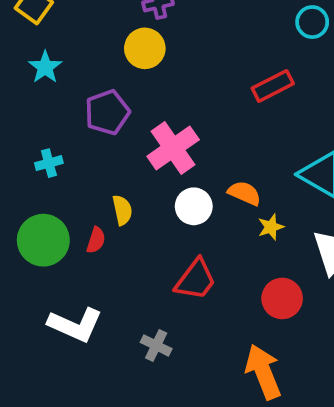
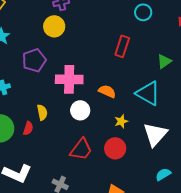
red rectangle: (273, 86) -> (122, 46), turned -45
pink cross: (173, 148) -> (69, 79), turned 36
orange semicircle: (244, 193) -> (107, 91), moved
red circle: (282, 298) -> (115, 148), moved

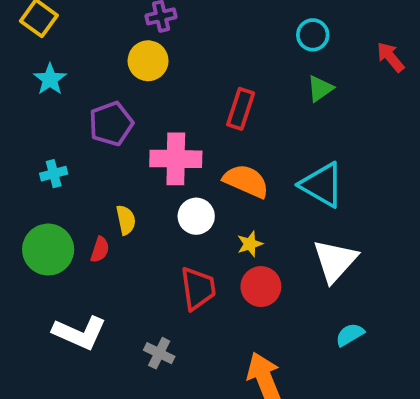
red rectangle: (122, 46) -> (241, 109), moved
green triangle: (164, 61) -> (320, 89), moved
orange semicircle: (107, 91) -> (246, 181), size x1.4
yellow star: (121, 121) -> (250, 244), moved
red trapezoid: (81, 149) -> (198, 288), turned -45

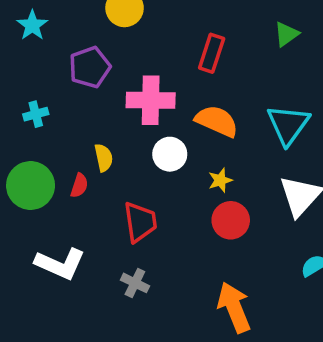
cyan triangle: (322, 185) -> (288, 125), turned 36
red trapezoid: (198, 288) -> (140, 222), moved

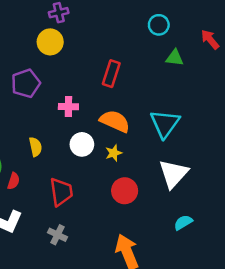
green triangle: (286, 34) -> (175, 58), moved, turned 42
pink cross: (151, 100) -> (68, 107), size x0.6
yellow star: (220, 180) -> (114, 153), moved
red semicircle: (79, 185) -> (14, 181), moved

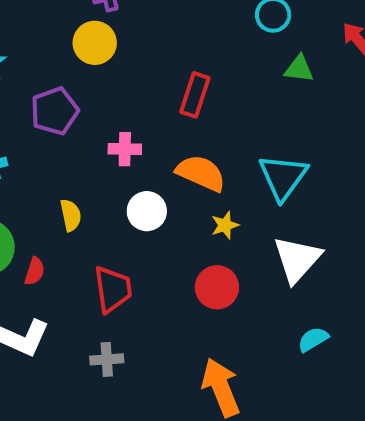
yellow star: (114, 153) -> (225, 225), moved
gray cross: (57, 235) -> (107, 359), turned -30

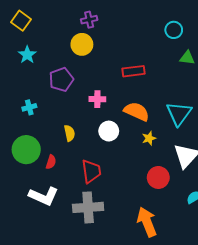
red rectangle: (195, 95) -> (133, 71), turned 65
red circle: (217, 287) -> (158, 177), moved
gray cross: (107, 359) -> (88, 207), size x1.8

